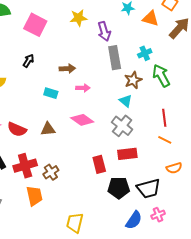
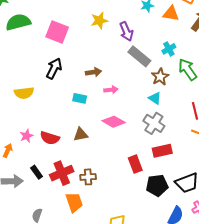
gray rectangle: (115, 58) -> (139, 56), turned -35
black arrow: (28, 61) -> (54, 68), size x1.5
brown cross: (51, 172) -> (88, 177), turned 35

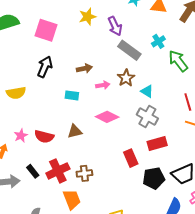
brown star: (160, 77) -> (126, 78), moved

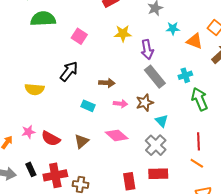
pink square: (46, 30) -> (79, 36), size x0.7
brown triangle: (75, 131) -> (82, 141), turned -42

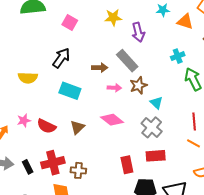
gray rectangle: (155, 77) -> (127, 61), moved
cyan rectangle: (88, 106) -> (70, 91), moved, size x1.5
black rectangle: (31, 169) -> (28, 167), moved

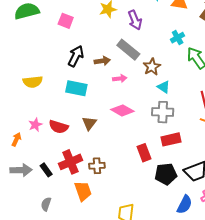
black arrow: (61, 58) -> (76, 56), moved
brown star: (139, 85) -> (152, 67), moved
gray cross: (152, 127) -> (163, 112), turned -30

